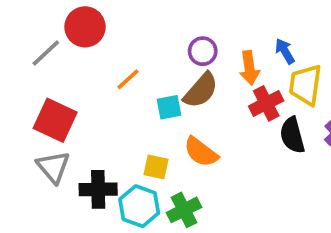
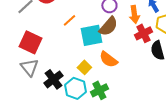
cyan square: (169, 107) -> (91, 35), size x1.6
yellow square: (156, 167) -> (84, 67), turned 32
black cross: (98, 189) -> (53, 79), turned -36

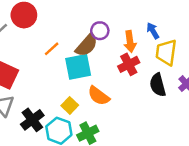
brown semicircle: (108, 26) -> (87, 45), moved
red cross: (143, 33) -> (129, 64), moved

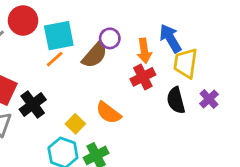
blue arrow: (153, 31) -> (170, 38), size x1.5
cyan square: (78, 67) -> (59, 36), moved
black cross: (32, 120) -> (33, 105), moved

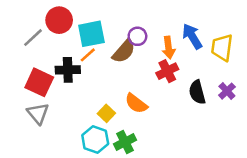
yellow trapezoid: (186, 63) -> (222, 47), moved
black cross: (33, 105) -> (68, 70), moved, turned 35

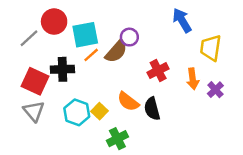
blue arrow: (192, 36) -> (182, 20), moved
orange arrow: (169, 47) -> (193, 79), moved
orange line: (88, 55) -> (91, 55), moved
black semicircle: (197, 92) -> (152, 109), moved
cyan hexagon: (95, 140) -> (77, 112), moved

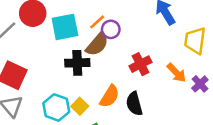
orange line: (91, 55) -> (97, 22), moved
black cross: (62, 69) -> (77, 63), moved
orange arrow: (193, 79) -> (176, 73), turned -36
orange semicircle: (128, 102) -> (110, 96), turned -95

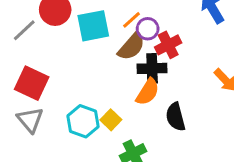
black cross: (77, 63) -> (152, 68), moved
red cross: (140, 64) -> (168, 45), moved
orange semicircle: (110, 96) -> (148, 92), moved

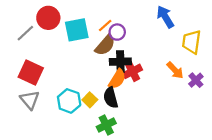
red cross: (168, 45) -> (132, 71), moved
black semicircle: (176, 117) -> (111, 98), moved

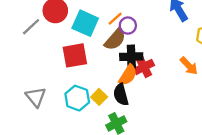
cyan square: (77, 30) -> (85, 23), turned 35
red square: (31, 73) -> (75, 55), moved, turned -35

